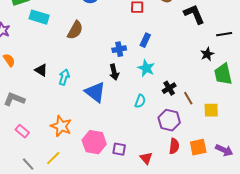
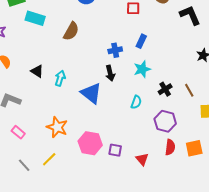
cyan star: (146, 68) -> (142, 69), turned 30
brown line: (188, 98) -> (189, 90), moved

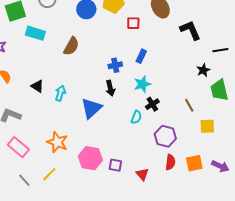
black cross: (165, 89) -> (152, 104), moved
blue triangle: (91, 93) -> (91, 108), turned 40
pink rectangle: (18, 132) -> (18, 147), size x1.5

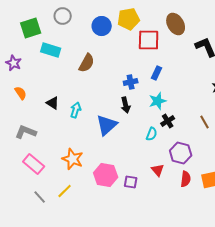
red square: (133, 23) -> (149, 40), size x1.6
red triangle: (142, 174) -> (158, 170), moved

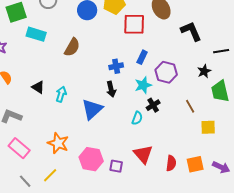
purple hexagon: (181, 153) -> (166, 72), moved
red triangle: (158, 170) -> (143, 154), size x1.5

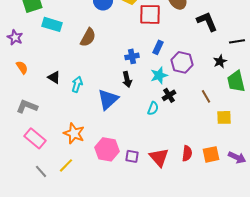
red triangle: (143, 154) -> (159, 157), moved

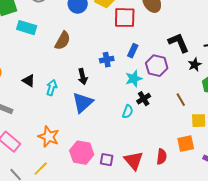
black L-shape: (207, 21) -> (179, 43), moved
black arrow: (127, 79) -> (83, 77), moved
orange square: (211, 154) -> (186, 144), moved

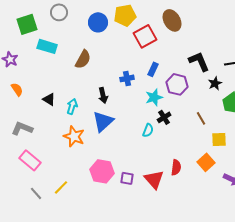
red square: (125, 18) -> (145, 36), turned -30
orange star: (49, 137) -> (74, 136), moved
orange square: (186, 144) -> (206, 162), turned -30
red semicircle: (162, 157) -> (176, 167), moved

